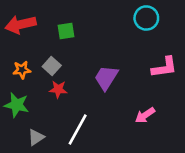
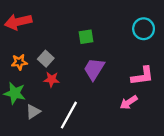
cyan circle: (146, 18) -> (144, 29), moved
green square: (66, 31) -> (86, 37), moved
pink L-shape: (164, 67) -> (142, 76), moved
gray triangle: (36, 137) -> (33, 112), moved

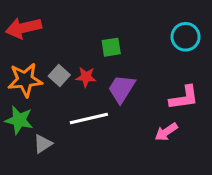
orange star: (19, 62) -> (25, 80), size x1.6
red star: (52, 79) -> (86, 77), moved
white line: (69, 115) -> (89, 119), moved, turned 48

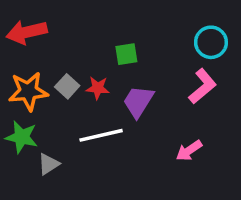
pink L-shape: (184, 98) -> (203, 86), moved, turned -32

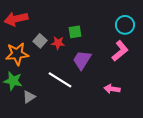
gray square: (67, 86) -> (40, 41), moved
red star: (98, 88) -> (58, 43), moved
white line: (101, 135) -> (60, 80), turned 45
pink arrow: (189, 151) -> (112, 89), turned 42

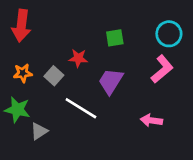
red arrow: (16, 19) -> (21, 26), turned -70
green square: (75, 32) -> (115, 38), moved
gray square: (40, 41) -> (54, 76), moved
orange star: (17, 54) -> (23, 73), size x0.6

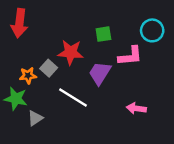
red star: (78, 58) -> (71, 52), size x1.5
pink L-shape: (162, 69) -> (130, 56), moved, turned 35
orange star: (23, 73) -> (28, 76), moved

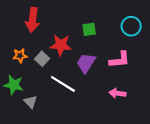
red arrow: (19, 23) -> (33, 20), moved
pink L-shape: (130, 56) -> (120, 60), moved
orange star: (28, 76) -> (20, 56), moved
gray triangle: (35, 118) -> (30, 102), turned -40

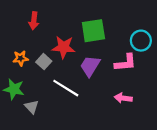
red arrow: (33, 20) -> (34, 21), size x0.7
cyan circle: (131, 26) -> (141, 41), moved
green square: (89, 29) -> (93, 31), size x1.6

